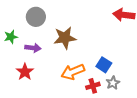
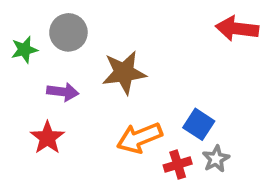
green star: (11, 37) -> (24, 50), moved

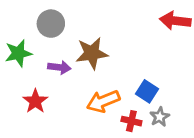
green star: (24, 50) -> (18, 53), moved, size x1.4
purple arrow: (63, 92) -> (59, 67), moved
red cross: (178, 165) -> (131, 121), turned 30

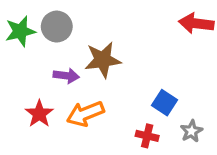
green star: (18, 53) -> (20, 31), moved
orange arrow: (103, 101) -> (85, 114), moved
gray star: (160, 117) -> (191, 131), moved

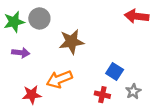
purple arrow: (66, 76) -> (21, 53), moved
red star: (39, 114) -> (32, 95), moved, turned 30

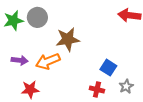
purple arrow: (21, 53) -> (20, 60), moved
orange arrow: (59, 79) -> (48, 61), moved

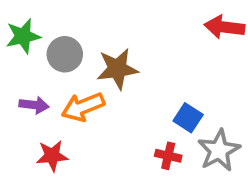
gray circle: (37, 17) -> (65, 54), moved
gray star: (126, 86) -> (219, 150), size x1.6

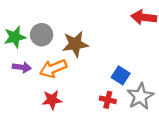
green star: (23, 36) -> (15, 37), moved
red star: (52, 156) -> (52, 100), moved

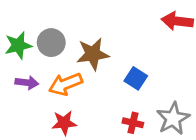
blue square: (121, 75) -> (136, 78), moved

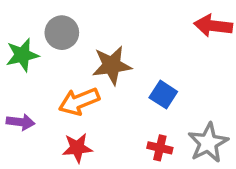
gray circle: (51, 43) -> (62, 33), moved
purple arrow: (27, 83) -> (21, 122), moved

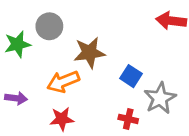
gray star: (208, 143) -> (160, 98), moved

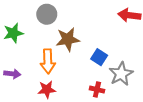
gray circle: (49, 26) -> (47, 14), moved
orange arrow: (63, 82) -> (48, 61), turned -70

